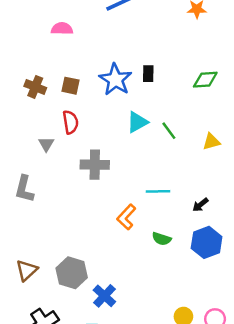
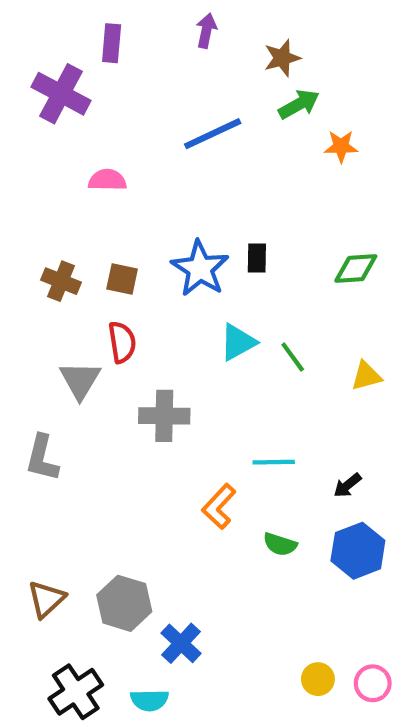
gray triangle: (46, 144) -> (80, 380), size x1.5

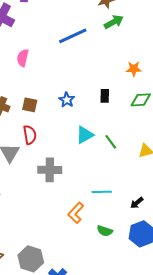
orange star: (341, 146) -> (134, 69), moved
pink semicircle: (107, 180) -> (23, 58), turned -78
black rectangle: (257, 258) -> (105, 96), moved
blue star: (200, 268) -> (67, 100), size x0.6

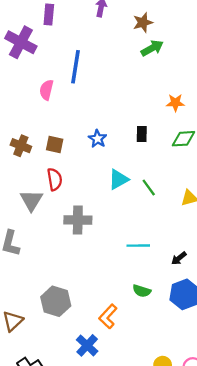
blue line: (73, 36) -> (75, 67), moved, turned -56
orange L-shape: (76, 213) -> (108, 316), moved
gray hexagon: (31, 259) -> (56, 301), moved

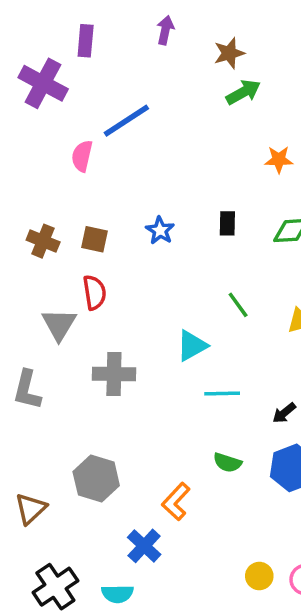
blue line: (75, 67) -> (126, 121), turned 48
orange star: (175, 103) -> (279, 160), moved
cyan triangle: (118, 179) -> (192, 346), moved
gray cross: (78, 220) -> (114, 374), moved

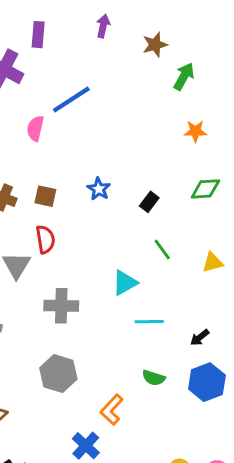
green arrow: (243, 92) -> (184, 76), moved, turned -32
black rectangle: (227, 223) -> (149, 202), moved, turned 36
gray hexagon: (96, 479) -> (58, 374), moved

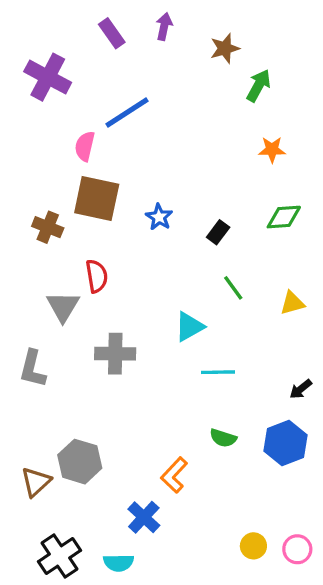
purple rectangle: (38, 35) -> (112, 33), moved, turned -40
brown square: (45, 196) -> (97, 199), moved, size x1.8
black arrow: (200, 337) -> (301, 389), moved
gray hexagon: (58, 374) -> (80, 462), moved

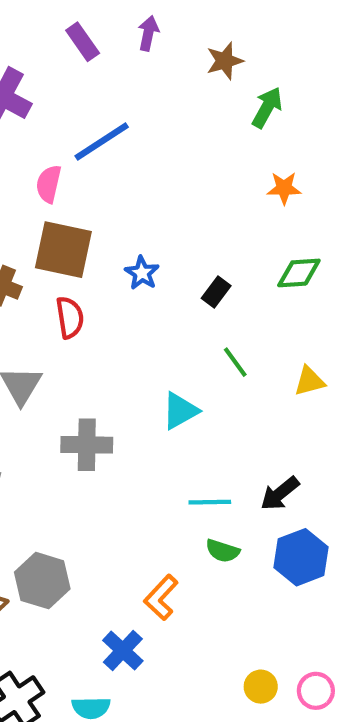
red semicircle: (97, 276) -> (70, 317), moved
cyan line: (218, 372) -> (210, 502), moved
black arrow: (301, 389) -> (280, 494), moved, size x1.4

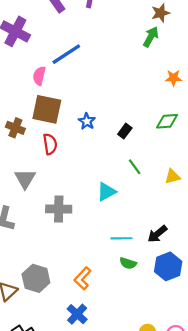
brown star: (225, 61) -> (161, 13), moved
orange star: (284, 188) -> (174, 78), moved
orange L-shape: (161, 597) -> (83, 278), moved

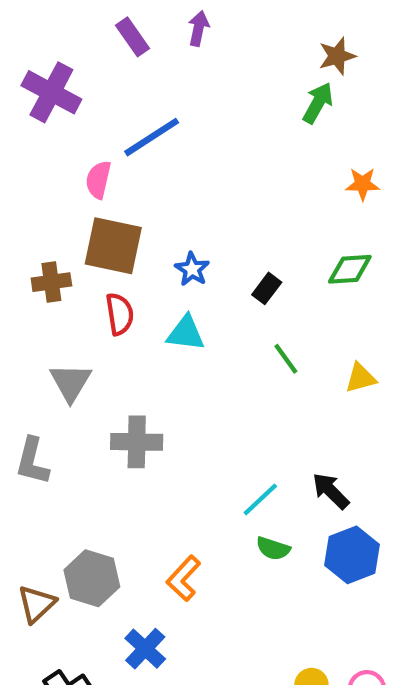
brown cross: (15, 128) -> (51, 282), turned -30
cyan triangle: (106, 192) -> (186, 333), moved, turned 36
black arrow: (157, 234) -> (331, 491), turned 84
cyan line: (122, 238) -> (260, 499), turned -42
blue cross: (77, 314) -> (145, 649), moved

